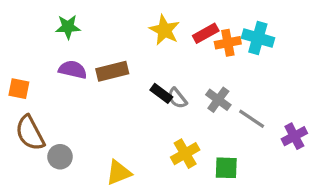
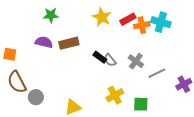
green star: (68, 27) -> (51, 15), moved
gray line: (252, 119) -> (157, 73), turned -60

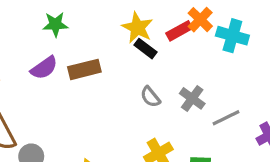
orange cross: (142, 25) -> (200, 20), moved, turned -35
purple semicircle: (44, 42) -> (44, 68), turned 132
black rectangle: (100, 57) -> (145, 49), moved

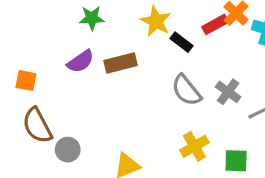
yellow star: (137, 28) -> (156, 21), moved
gray semicircle: (150, 97) -> (186, 90), size x1.5

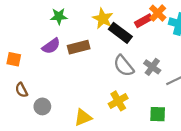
black rectangle: (182, 42) -> (120, 33), size x1.5
brown semicircle: (37, 126) -> (21, 90), size x0.6
yellow cross: (194, 146) -> (118, 101), moved

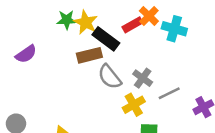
green star: (59, 16) -> (67, 20), moved
brown rectangle: (79, 47) -> (89, 55), moved
yellow cross: (118, 101) -> (134, 105), moved

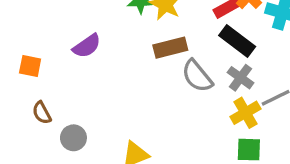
black rectangle: (106, 39) -> (237, 41), moved
yellow cross: (134, 105) -> (245, 113), moved

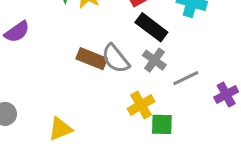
brown rectangle: (170, 48) -> (92, 59), moved, turned 36
yellow cross: (245, 113) -> (141, 105), moved

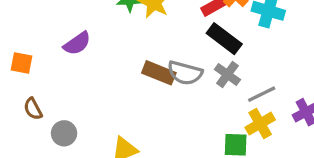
gray semicircle: (116, 59) -> (185, 73), turned -36
yellow cross: (141, 105) -> (260, 124), moved

